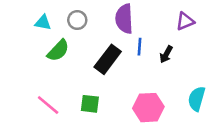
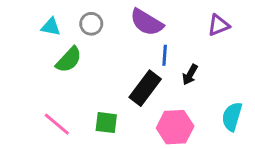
purple semicircle: (124, 19) -> (147, 22), turned -56
black arrow: (166, 54) -> (190, 75), moved
black rectangle: (108, 59) -> (145, 88), moved

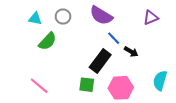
blue line: (165, 55) -> (114, 38), turned -48
black arrow: (190, 75) -> (131, 52), turned -88
green square: (106, 123) -> (87, 85), moved

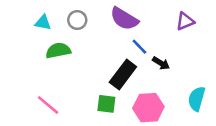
green semicircle: (48, 41) -> (58, 50), turned -144

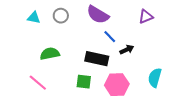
green semicircle: (58, 50) -> (50, 54), moved
black arrow: (161, 63) -> (127, 50), turned -56
black rectangle: (123, 75) -> (97, 59), turned 65

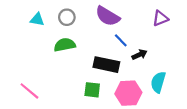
green semicircle: (50, 54) -> (65, 45), moved
cyan semicircle: (155, 78) -> (158, 82), moved
pink line: (38, 83) -> (29, 91), moved

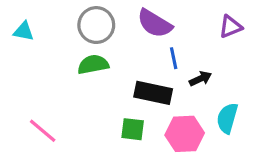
gray circle: (67, 17) -> (96, 25), size x1.5
cyan triangle: (37, 19) -> (24, 31), moved
blue line: (121, 40) -> (174, 58), turned 32

